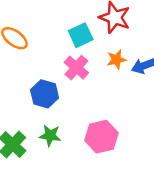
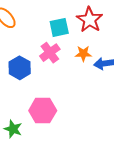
green star: (50, 136) -> (13, 129), moved
pink hexagon: (101, 137) -> (43, 111), moved

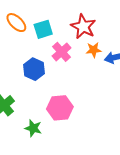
red star: (90, 20) -> (83, 27), moved
cyan square: (59, 27) -> (43, 29), moved

